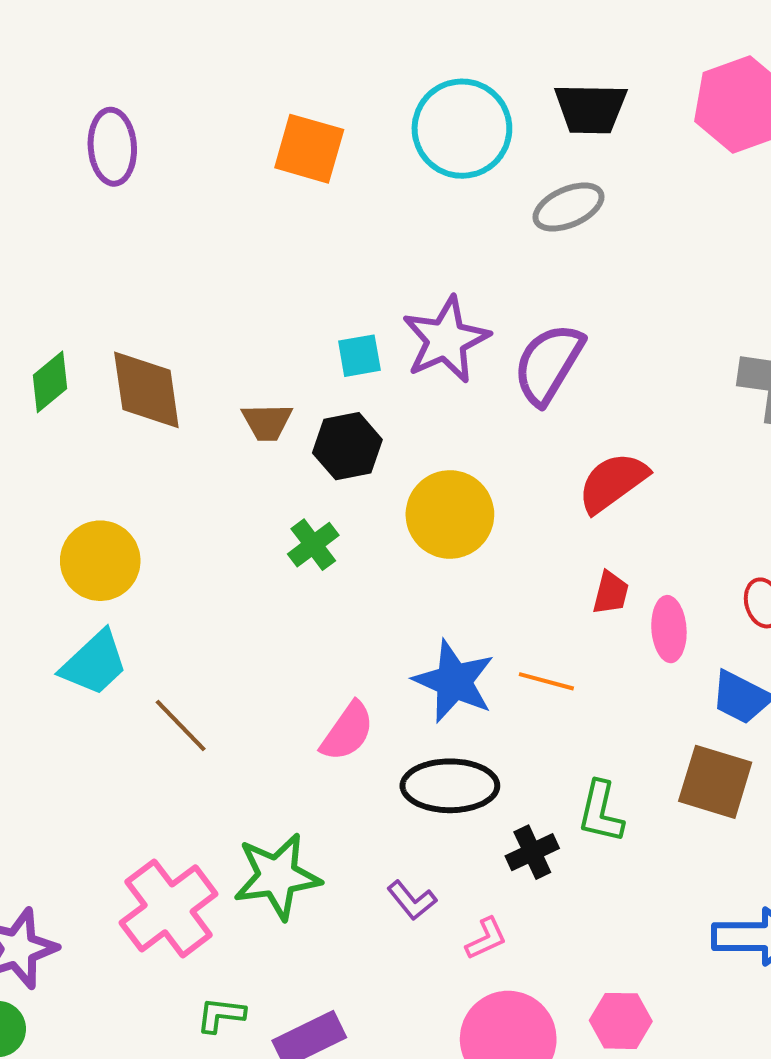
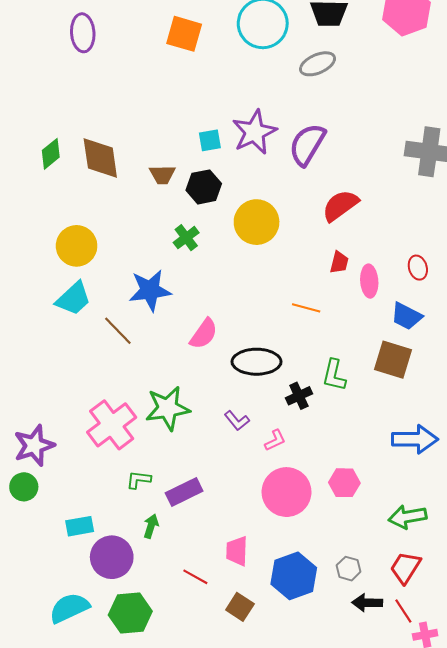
blue star: (454, 681) -> (150, 290), moved, turned -30

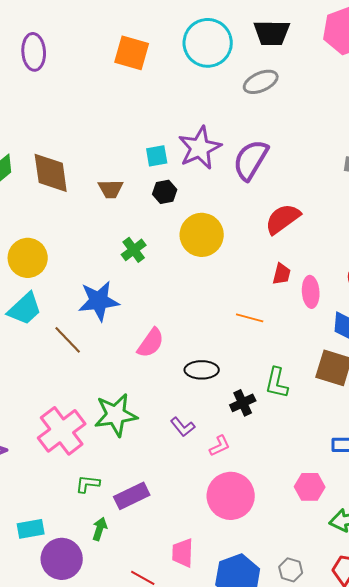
black hexagon: (204, 187) -> (165, 192), moved, size x0.7
black ellipse: (257, 362) -> (202, 370), size x0.7
pink hexagon: (344, 483) -> (310, 487), moved

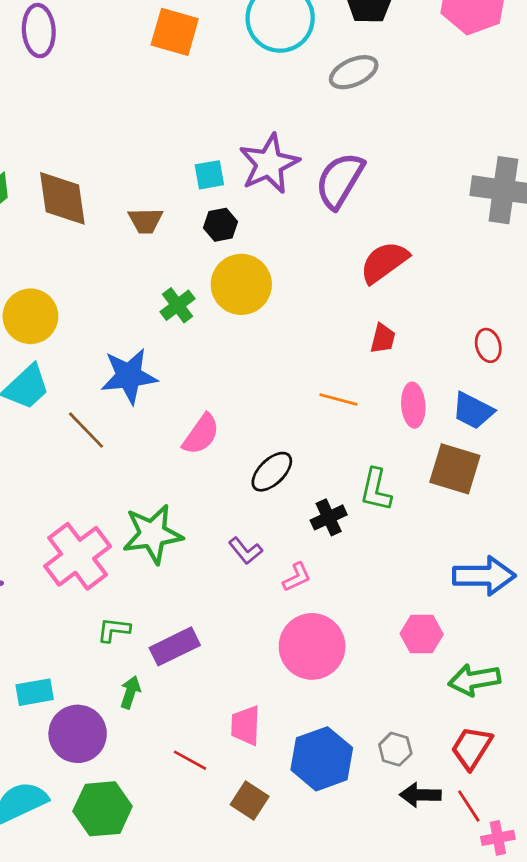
yellow circle: (202, 235) -> (241, 284), moved
pink ellipse: (311, 292) -> (413, 405), moved
black ellipse: (202, 370) -> (272, 472), turned -44

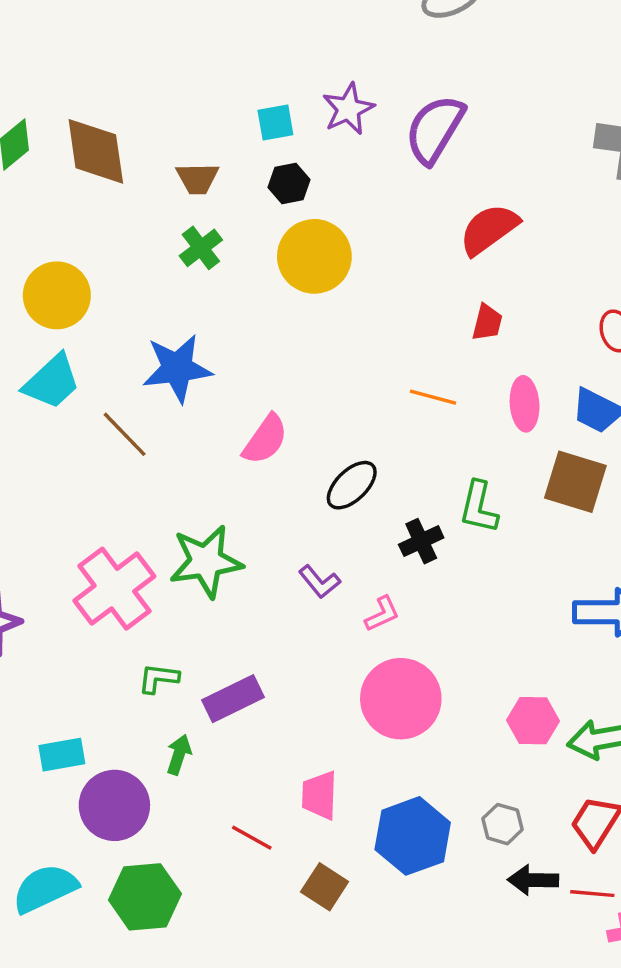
purple star: (269, 164) -> (348, 109), size x0.7
green cross: (177, 305) -> (201, 248), moved
pink hexagon: (422, 634) -> (533, 721), moved
red line: (469, 806) -> (592, 894), turned -52

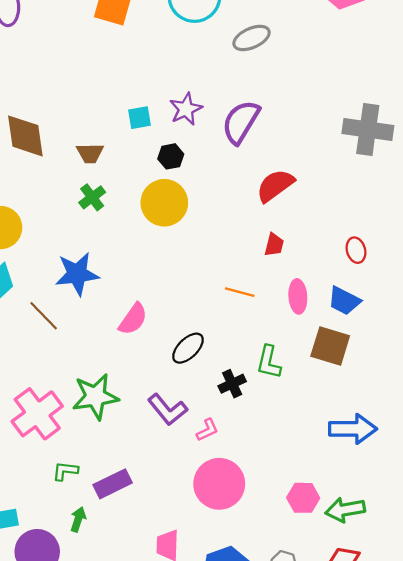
black hexagon: (289, 184) -> (171, 156), moved
purple L-shape: (319, 582) -> (168, 410), size x1.5

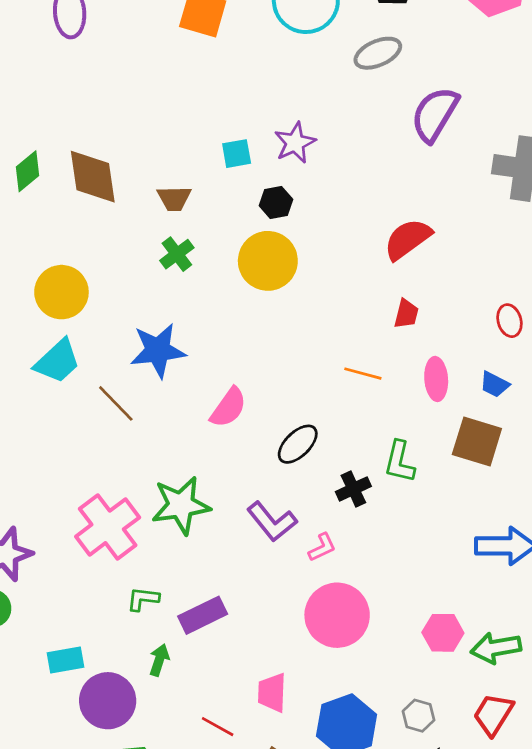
purple semicircle: (241, 122) -> (435, 114), moved
blue trapezoid: (344, 301) -> (495, 384), size x0.7

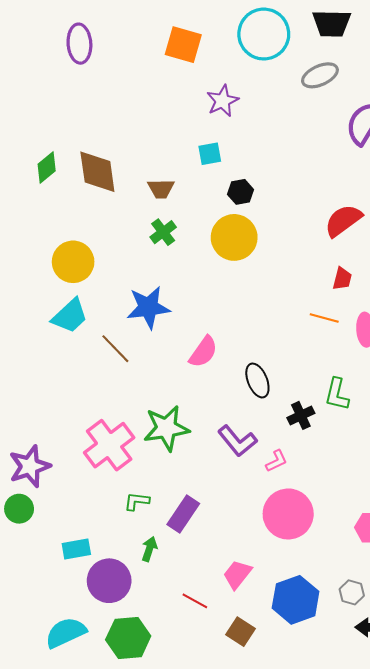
purple star: (295, 143) -> (222, 101), moved
orange line: (363, 374) -> (324, 318), moved
black ellipse: (298, 444) -> (257, 380), turned -68
purple rectangle: (203, 615) -> (183, 514), turned -30
pink trapezoid: (272, 693) -> (237, 574), turned 36

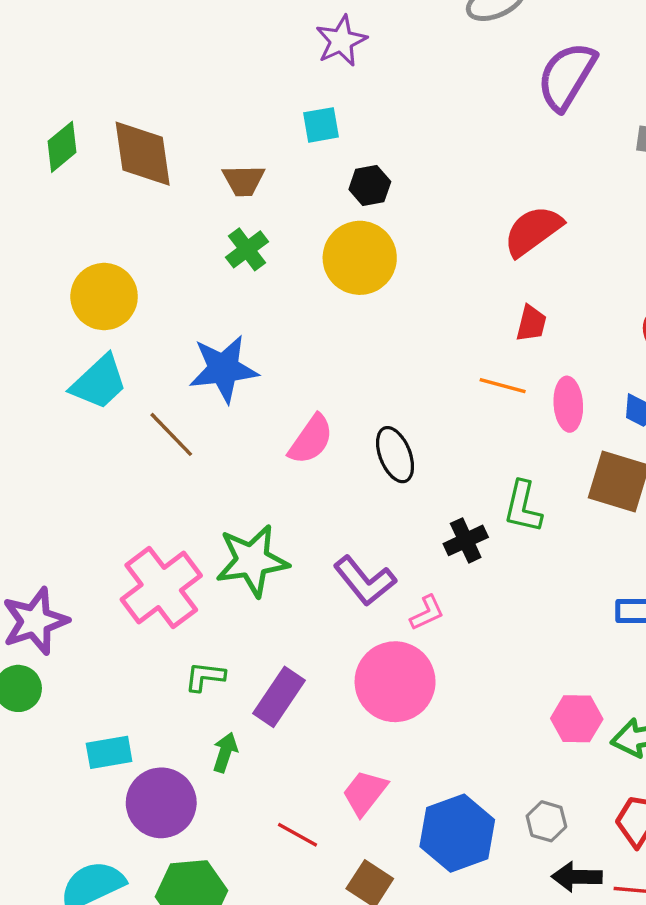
black ellipse: (257, 380) -> (395, 455), moved
pink circle: (288, 514) -> (395, 682), moved

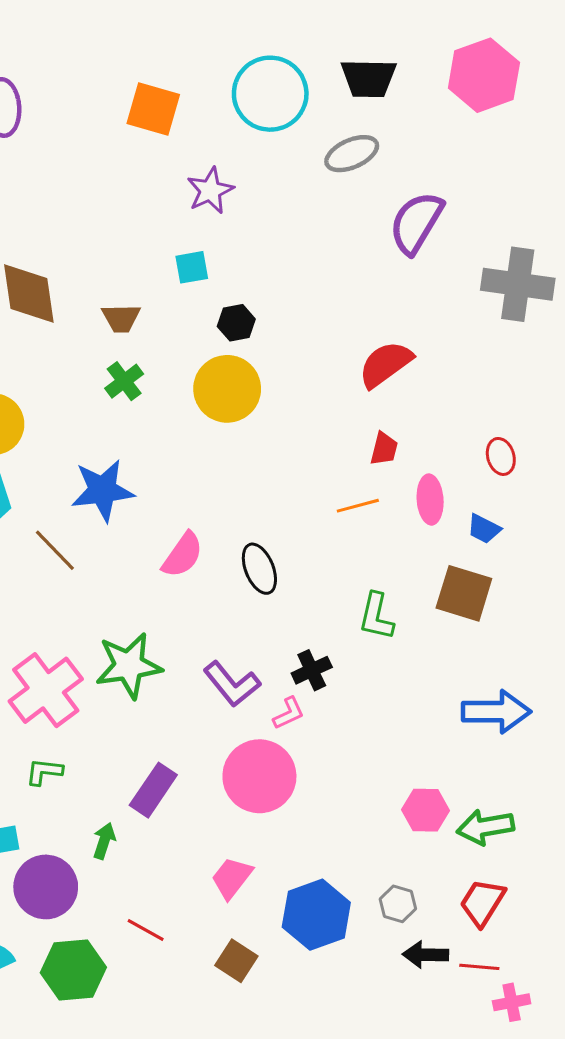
orange line: (503, 386) -> (358, 506), turned -30
pink ellipse: (568, 404) -> (430, 500), moved
black cross: (466, 540) -> (312, 670), moved
green L-shape: (205, 677) -> (44, 772), moved
red line: (297, 835) -> (146, 930), moved

